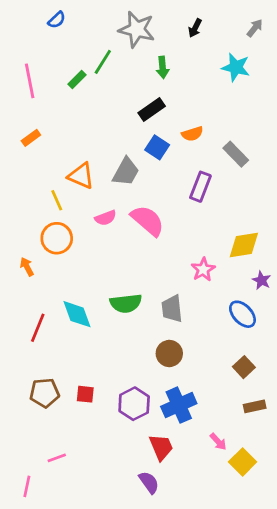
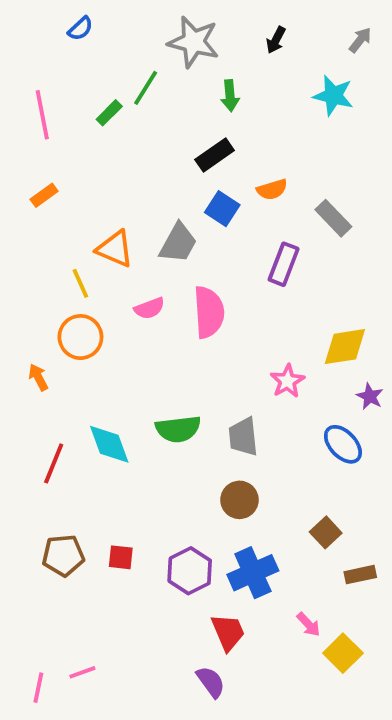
pink semicircle: (148, 221) -> (209, 312), turned 45
brown square: (244, 367) -> (326, 532), moved
pink line: (57, 458) -> (82, 672), moved

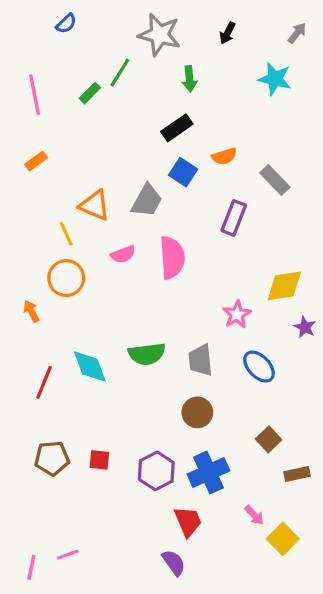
blue ellipse: (343, 444) -> (259, 367), moved

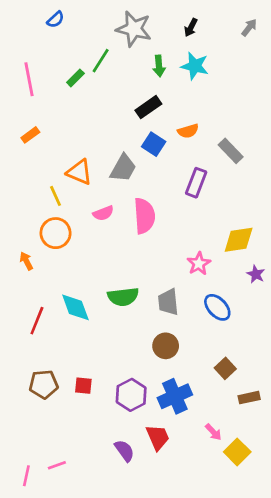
cyan star: (275, 79) -> (195, 66), moved
purple semicircle: (174, 563) -> (124, 451), moved

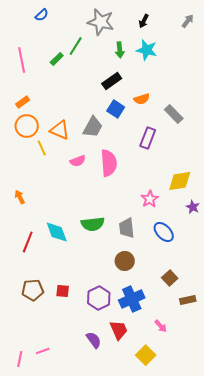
orange circle: (56, 233) -> (27, 126), moved
yellow square: (237, 452) -> (146, 355), moved

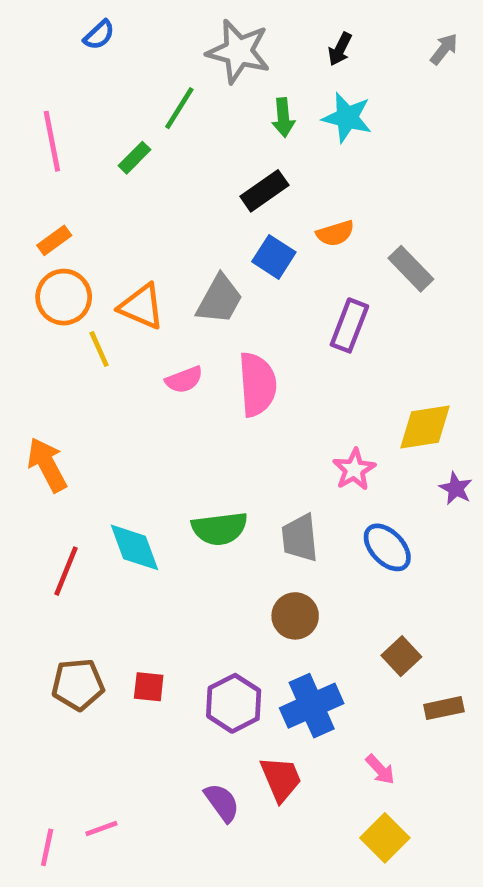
green rectangle: (57, 59) -> (135, 158), moved
orange arrow: (20, 197) -> (47, 465), size x1.6
yellow square: (146, 355) -> (385, 838), moved

